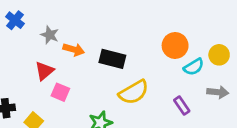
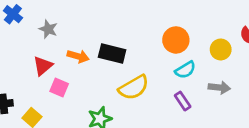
orange arrow: (74, 50) -> (78, 56), moved
cyan semicircle: (194, 67) -> (185, 70), moved

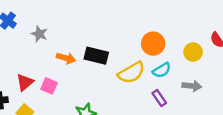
red triangle: (43, 66) -> (25, 82), moved
yellow semicircle: (134, 88) -> (131, 73), moved

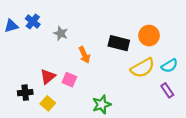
orange circle: (153, 44) -> (149, 36), moved
black rectangle: (96, 56) -> (119, 43), moved
orange arrow: (66, 58) -> (84, 55), turned 49

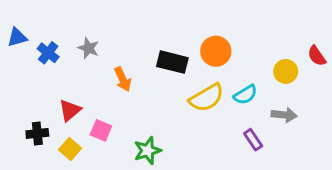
blue cross: (33, 22) -> (48, 53), moved
pink square: (69, 80) -> (101, 130), moved
purple rectangle: (167, 90) -> (253, 140), moved

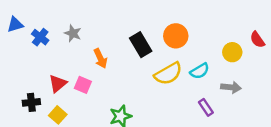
black rectangle: (172, 62) -> (141, 45), turned 45
pink square: (101, 130) -> (83, 85), moved

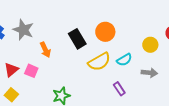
gray star: (73, 33) -> (23, 30), size x1.5
purple rectangle: (206, 107) -> (119, 89), moved

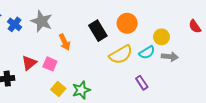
yellow circle: (150, 45) -> (161, 37), moved
gray arrow: (149, 73) -> (170, 57), moved
yellow square: (11, 95) -> (58, 89), moved

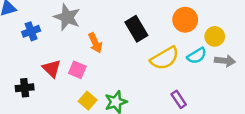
orange circle: (127, 23) -> (185, 20), moved
blue cross: (15, 24) -> (31, 31), moved, turned 32
red triangle: (29, 63) -> (52, 69), turned -35
purple rectangle: (142, 83) -> (179, 99), moved

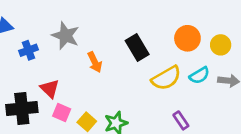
yellow circle: (215, 36) -> (221, 45), moved
pink square: (77, 70) -> (62, 112), moved
black cross: (25, 88) -> (22, 109), size x1.6

